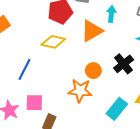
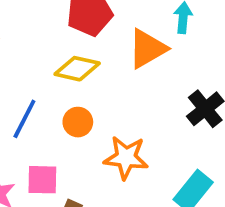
orange circle: (93, 71) -> (78, 122), moved

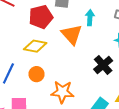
orange triangle: (147, 49) -> (72, 34), turned -40

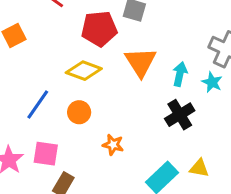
cyan arrow: (90, 18) -> (180, 74), moved
orange star: (62, 92) -> (113, 145), size x0.6

